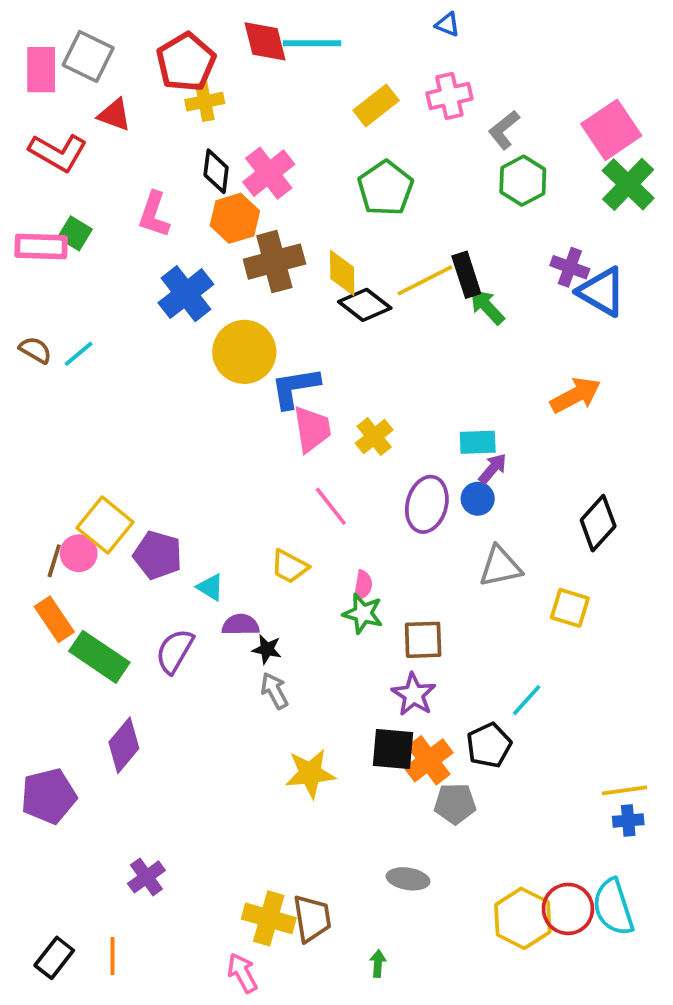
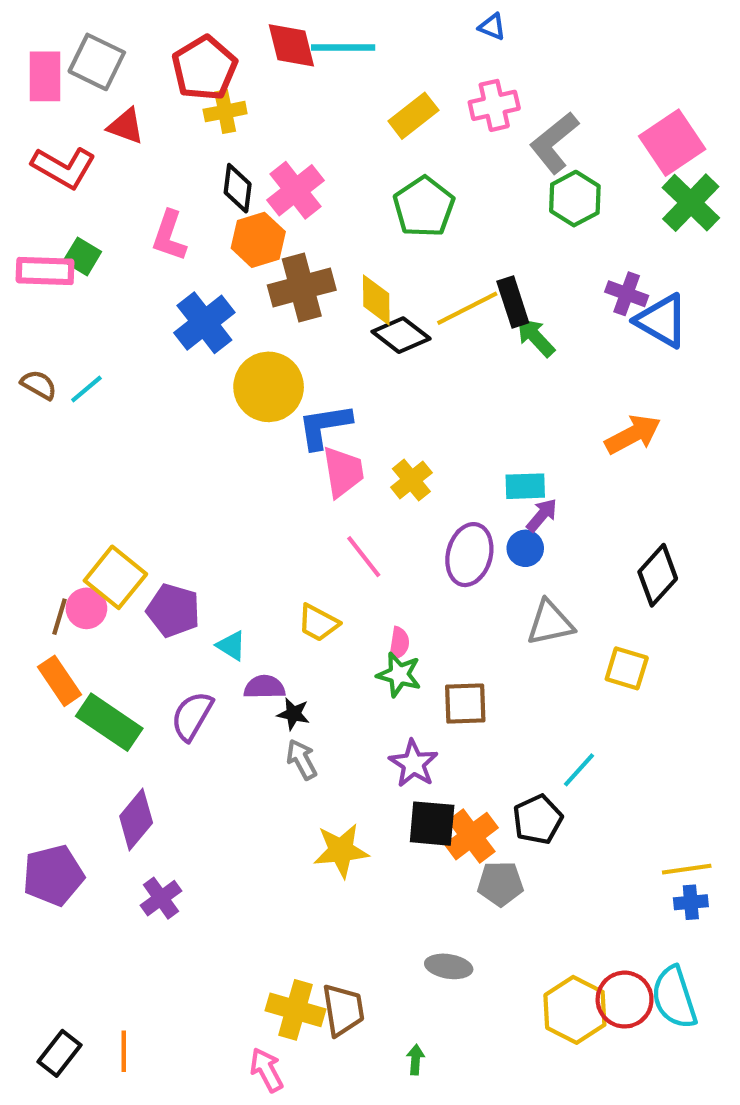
gray L-shape: (504, 130) -> (554, 143), size x1.4
purple star: (414, 694) -> (413, 764), moved
purple cross: (146, 877) -> (161, 898), moved

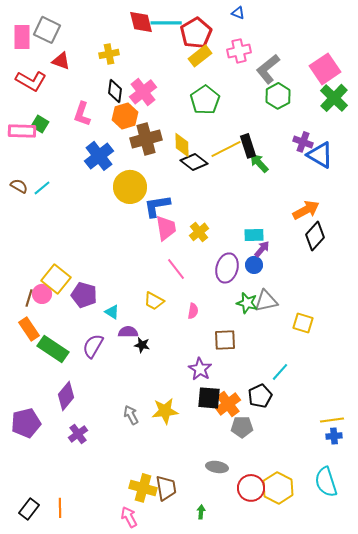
red pentagon: (204, 68) -> (196, 33), moved
black diamond: (658, 575) -> (315, 236), moved
green star: (399, 675) -> (247, 303), moved
gray arrow: (302, 759) -> (131, 415), moved
red circle: (625, 1000) -> (251, 488), moved

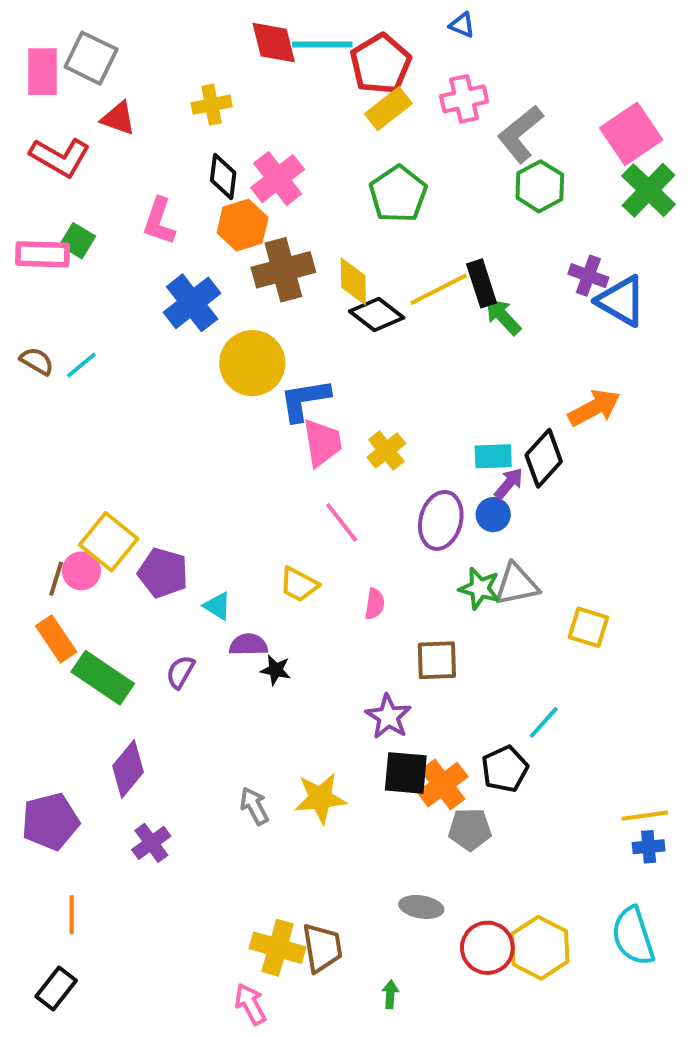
black diamond: (315, 236) -> (544, 458), moved
purple semicircle: (93, 346) -> (180, 672), size x0.7
orange line: (60, 508) -> (72, 915), moved

